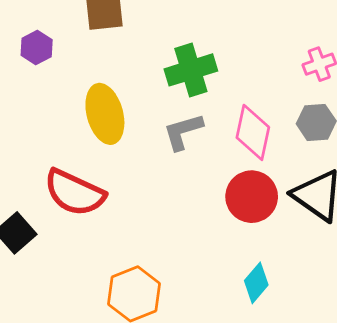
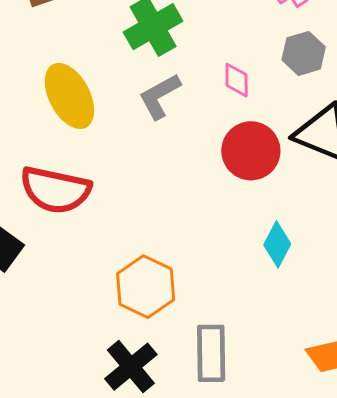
pink diamond: (253, 132) -> (237, 80), size x0.6

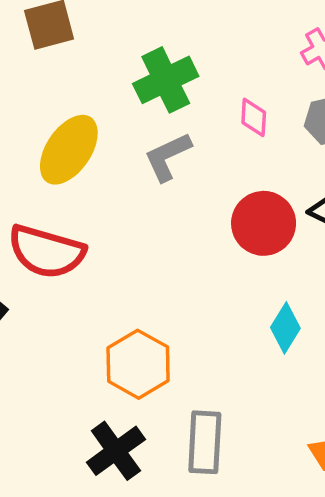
pink diamond: (237, 80) -> (254, 117), moved
yellow ellipse: (69, 96) -> (69, 150), turned 58

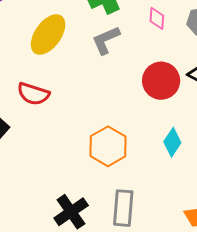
red semicircle: (46, 252) -> (33, 94), size x0.7
orange hexagon: (138, 364) -> (108, 146), moved

